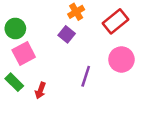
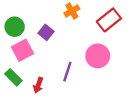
purple square: (67, 34) -> (46, 32), moved
pink circle: (121, 59) -> (98, 56), moved
purple line: (86, 76) -> (67, 72), moved

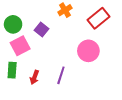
purple line: (67, 72) -> (61, 75), moved
green rectangle: (13, 77) -> (12, 70), turned 49

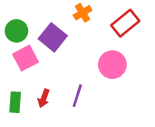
purple square: (42, 29) -> (53, 37), size x1.5
green rectangle: (12, 70) -> (15, 102), moved

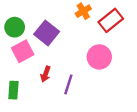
orange cross: (83, 13) -> (83, 11), moved
red arrow: (44, 98) -> (46, 74), moved

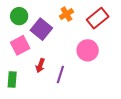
orange cross: (83, 11) -> (66, 14), moved
green circle: (15, 27) -> (19, 16), moved

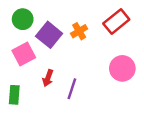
orange cross: (66, 14) -> (79, 31), moved
pink circle: (88, 50) -> (122, 68), moved

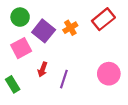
pink circle: (122, 68) -> (109, 74), moved
green rectangle: (14, 95) -> (13, 84), turned -35

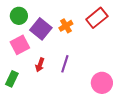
pink circle: (109, 74) -> (102, 83), moved
purple line: (64, 79) -> (65, 64), moved
green rectangle: (13, 84) -> (12, 79), turned 56

